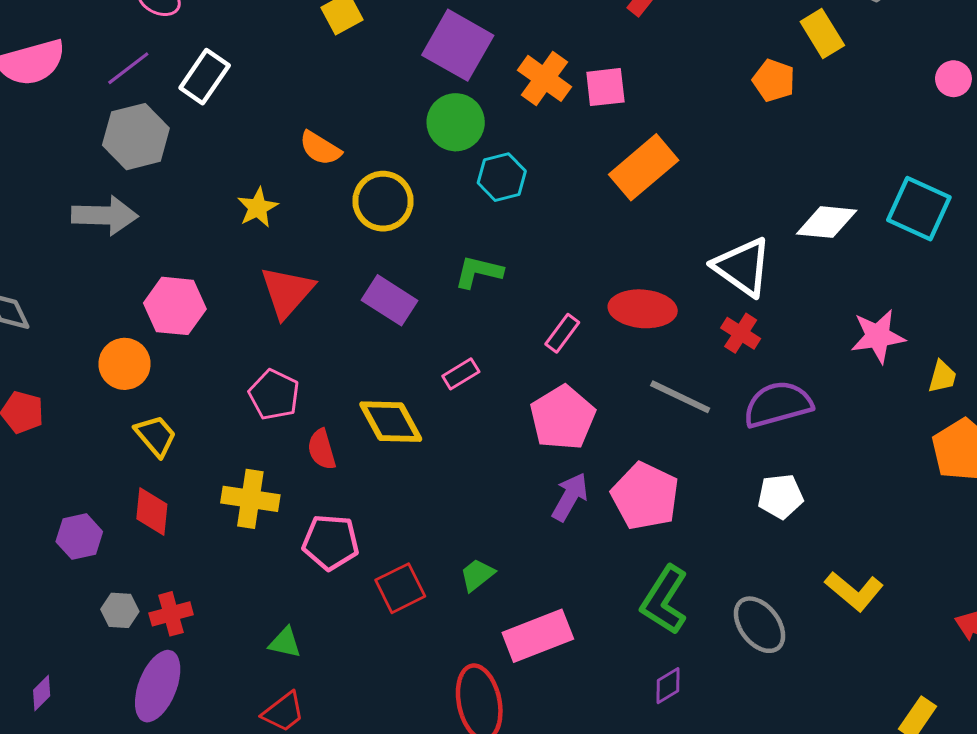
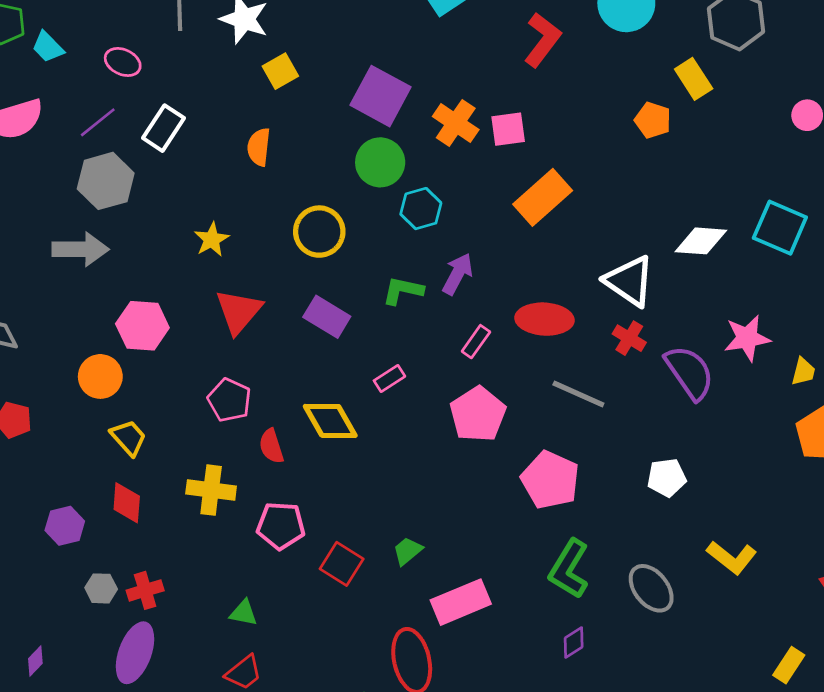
orange semicircle: (320, 148) -> (259, 147), moved, turned 66
purple semicircle: (778, 404) -> (690, 372), moved, turned 72
purple arrow: (570, 497) -> (458, 274), moved
red square: (400, 588) -> (342, 564), turned -30

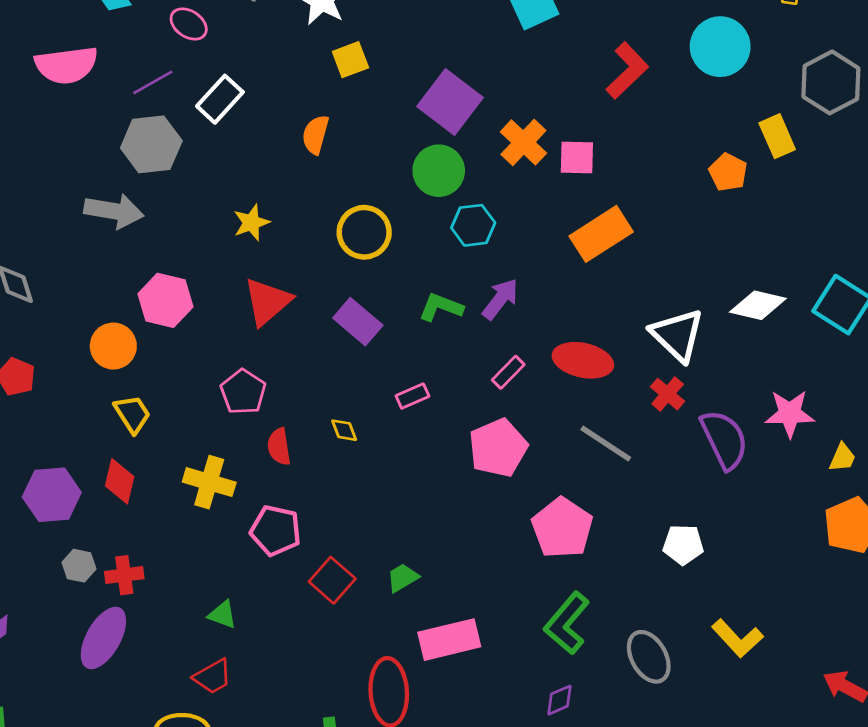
yellow diamond: (330, 421) -> (344, 430), size x0.5
purple hexagon: (65, 526) -> (52, 495), size x1.4

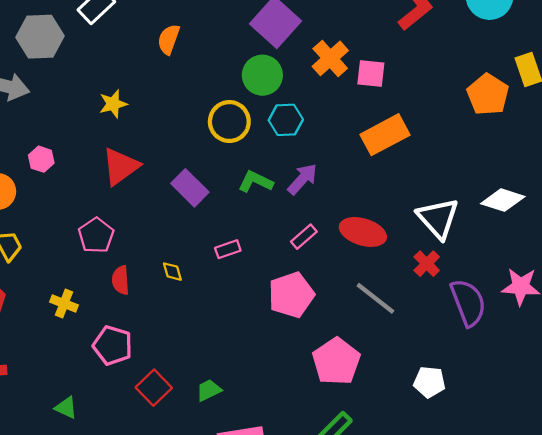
orange pentagon: (728, 172) -> (488, 95), size x1.4
yellow circle: (364, 232) -> (229, 122), moved
pink hexagon: (165, 300) -> (41, 159), size x0.6
yellow cross: (209, 482) -> (64, 303), size x0.7

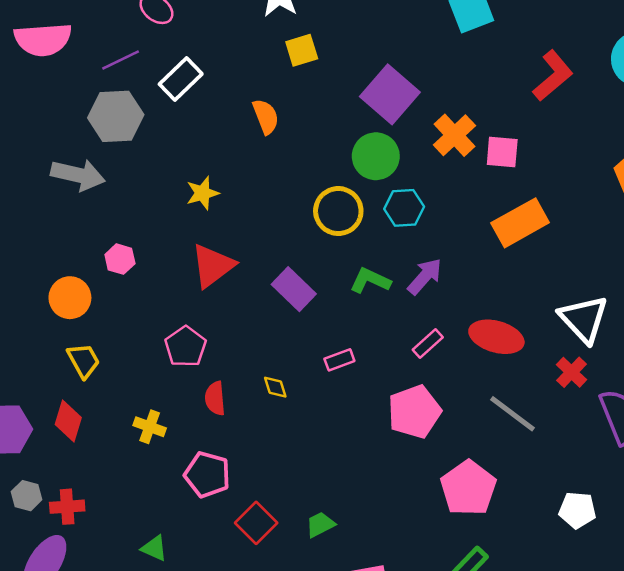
orange semicircle: (169, 39) -> (266, 117), turned 140

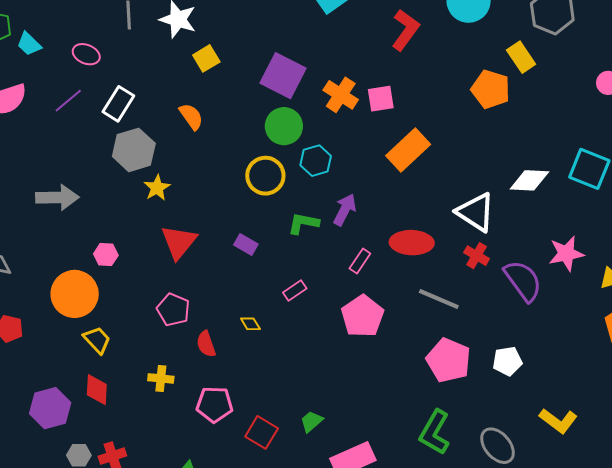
gray hexagon: (116, 116) -> (134, 150), moved
purple rectangle: (294, 289) -> (246, 245), size x0.7
orange circle: (70, 298) -> (75, 294), size x1.4
pink pentagon: (468, 488) -> (449, 360), moved

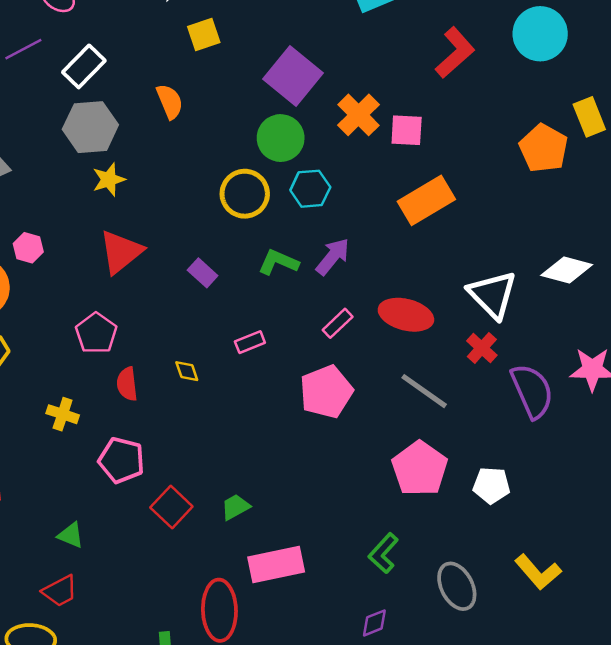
green L-shape: (435, 432) -> (383, 553), size x0.7

